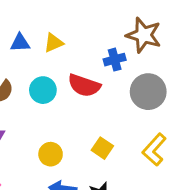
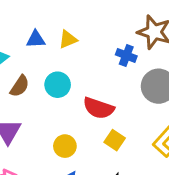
blue cross: (115, 60) -> (126, 55), turned 36
red semicircle: (84, 85) -> (99, 108), moved

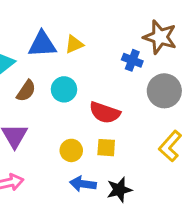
blue triangle: (36, 39) -> (42, 44), size x1.5
yellow square: (115, 140) -> (106, 148), moved, turned -30

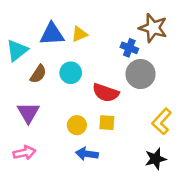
gray circle: (164, 91) -> (141, 74), moved
black star: (119, 190) -> (155, 159), moved

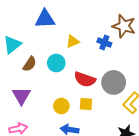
blue triangle: (52, 34) -> (45, 19), moved
yellow triangle: (79, 34) -> (73, 41), moved
gray circle: (141, 74) -> (114, 82), moved

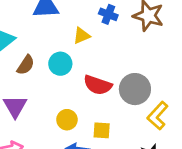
blue cross: (104, 43) -> (108, 14), moved
yellow square: (86, 104) -> (102, 130), moved

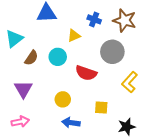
gray circle: (135, 89) -> (112, 52), moved
yellow L-shape: (158, 116) -> (130, 82), moved
yellow square: (102, 130) -> (101, 107), moved

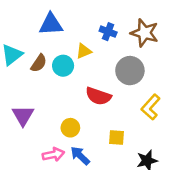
cyan circle: (58, 57) -> (63, 66), moved
brown semicircle: (31, 58) -> (39, 63), moved
pink arrow: (20, 122) -> (53, 154), moved
blue arrow: (71, 123) -> (80, 156), turned 36

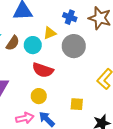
gray circle: (130, 71) -> (74, 46), moved
red semicircle: (98, 96) -> (43, 70), moved

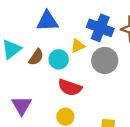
blue cross: (70, 17) -> (100, 28), size x1.6

